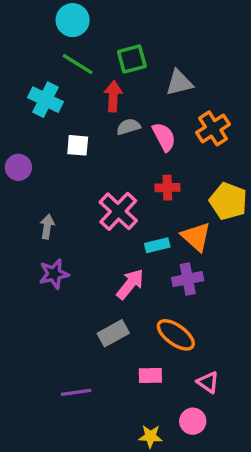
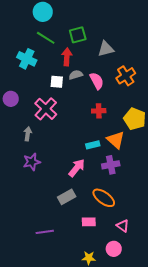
white square: (78, 145) -> (57, 82), moved
pink cross: (118, 211) -> (46, 109), moved

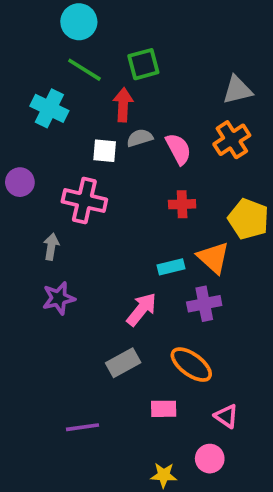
gray triangle: (106, 49) -> (237, 90), moved
pink cross: (46, 109) -> (84, 201), turned -30

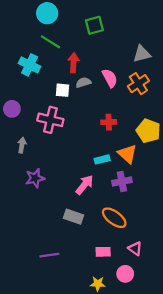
green square: (143, 64) -> (94, 25), moved
pink semicircle: (178, 149) -> (110, 78), moved
gray arrow: (51, 247) -> (22, 145), moved
gray rectangle: (123, 363) -> (74, 217), turned 48
pink rectangle: (164, 409) -> (103, 252), moved

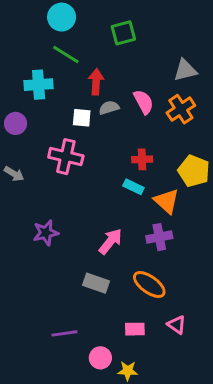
cyan cross: (30, 65) -> (39, 85), turned -30
purple circle: (12, 109) -> (16, 123), moved
gray arrow: (22, 145) -> (14, 174), moved, turned 112
cyan rectangle: (102, 159) -> (133, 187), moved, turned 40
pink circle: (125, 274) -> (100, 358), moved

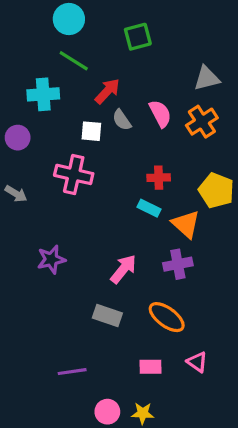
red arrow: (96, 82) -> (107, 91), turned 40
gray semicircle: (109, 108) -> (122, 120), turned -108
pink circle: (100, 358) -> (107, 412), moved

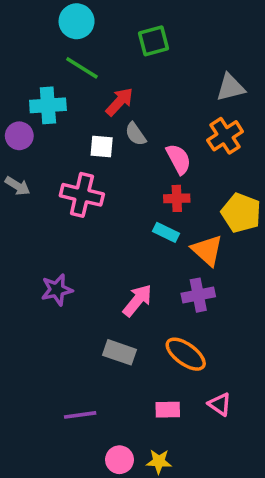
pink semicircle: (160, 114) -> (179, 159), moved
purple circle: (18, 138) -> (19, 136), moved
gray arrow: (16, 194) -> (17, 186), moved

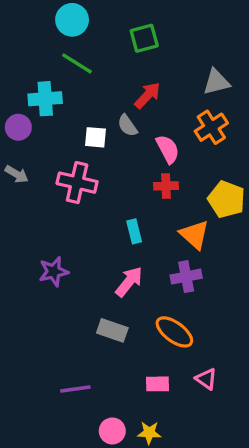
red arrow: (119, 102) -> (148, 95), moved
cyan rectangle: (166, 232) -> (134, 231), moved, turned 50

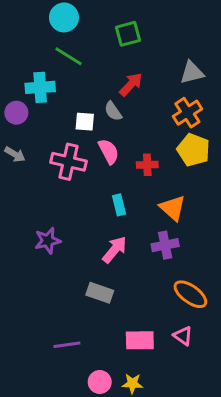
pink semicircle: (168, 149) -> (109, 151), moved
yellow pentagon: (226, 199) -> (193, 150), moved
orange ellipse: (174, 332) -> (190, 294), moved
pink rectangle: (158, 384) -> (140, 340), size x1.4

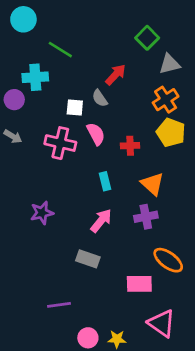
cyan circle: (64, 17) -> (23, 19), moved
green square: (128, 34) -> (147, 38), moved, turned -30
pink triangle: (183, 336) -> (162, 323), moved, size x1.6
pink rectangle: (140, 340) -> (139, 284), moved

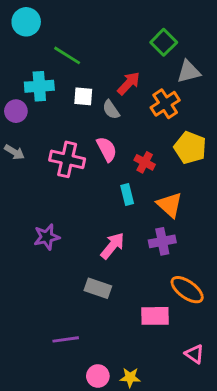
orange cross: (166, 100) -> (165, 104), moved
white square: (75, 108) -> (83, 96), moved
red cross: (130, 146) -> (145, 162), turned 30
cyan rectangle: (105, 181) -> (127, 195), moved
pink triangle: (162, 323) -> (194, 354), moved, size x0.6

